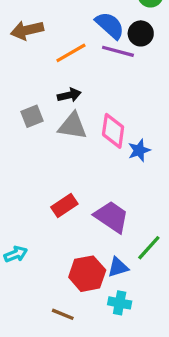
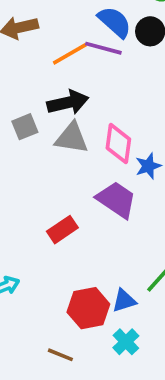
purple line: (118, 51) -> (103, 48), moved
black arrow: (69, 95) -> (68, 102), size x1.5
purple trapezoid: (111, 217) -> (116, 200), moved
cyan cross: (120, 303) -> (126, 342), turned 35

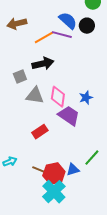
gray triangle: (72, 138) -> (35, 96), moved
pink diamond: (118, 144) -> (58, 97), moved
cyan cross: (126, 342) -> (54, 192), moved, size x1.6
brown line: (60, 355) -> (39, 170), moved

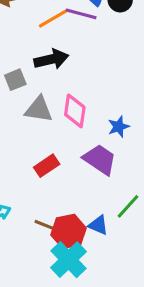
blue star: (86, 98) -> (119, 127), moved
purple trapezoid: (69, 116) -> (100, 159), moved
blue triangle: (73, 170) -> (98, 225), turned 40

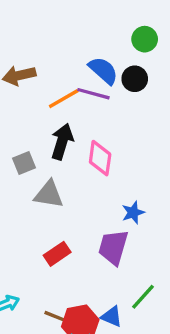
black arrow: (51, 59) -> (62, 142), turned -60
pink diamond: (75, 111) -> (100, 158), moved
purple trapezoid: (100, 159) -> (113, 247), turned -108

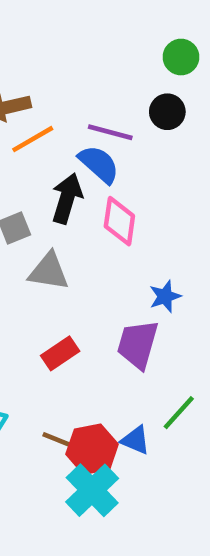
blue semicircle: (103, 71) -> (99, 164), moved
orange line: (64, 99) -> (33, 139), moved

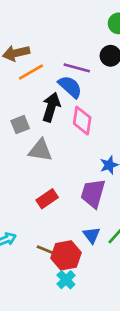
blue triangle: (135, 440) -> (92, 235), moved, turned 30
cyan cross: (92, 490) -> (66, 280), size x0.6

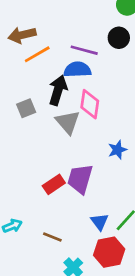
blue semicircle: (70, 87) -> (77, 70), turned -45
gray triangle: (40, 150) -> (68, 122), moved, turned 40
purple trapezoid: (93, 193) -> (80, 179), moved
red hexagon: (66, 255) -> (109, 252), moved

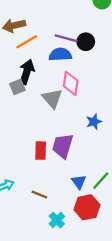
black circle: (119, 38) -> (86, 42), moved
black arrow: (58, 90) -> (27, 72), moved
red rectangle: (54, 184) -> (41, 151), turned -54

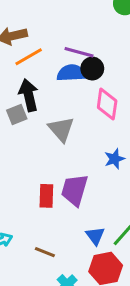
black circle: (86, 42) -> (92, 69), moved
black arrow: (27, 72) -> (29, 95), turned -30
pink diamond: (71, 83) -> (107, 104), moved

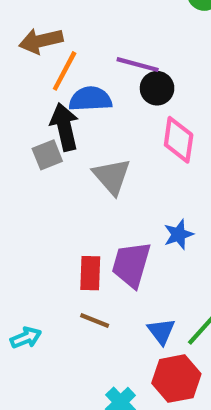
orange line: (29, 57) -> (65, 71), turned -32
blue semicircle: (72, 73) -> (90, 99), moved
blue star: (114, 159) -> (179, 234), moved
brown line: (45, 252) -> (95, 320), moved

